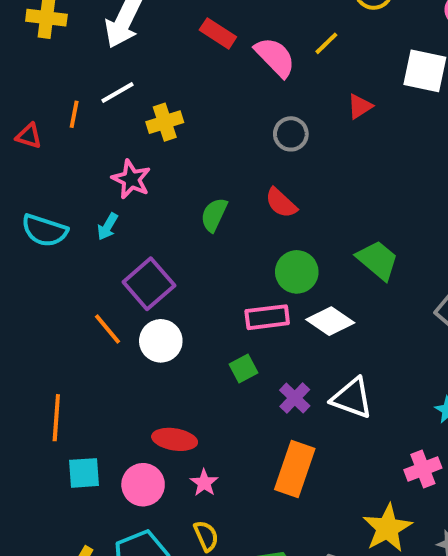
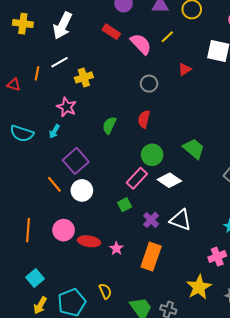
red semicircle: (281, 203) -> (144, 119), turned 60
pink rectangle: (267, 317) -> (137, 178), turned -40
cyan square: (84, 473) -> (35, 278), moved, turned -36
pink star: (204, 483) -> (116, 248), moved
pink circle: (143, 485) -> (64, 230), moved

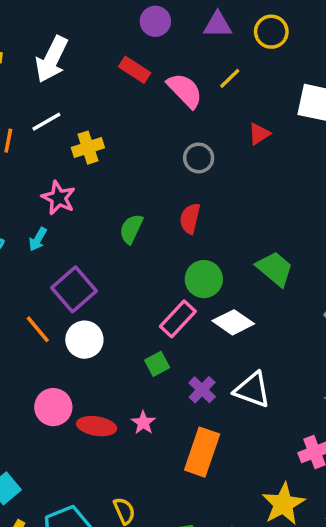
pink star: (116, 248) -> (143, 423), moved

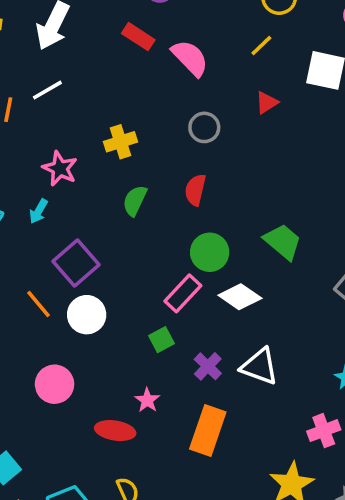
yellow line: (230, 78) -> (261, 45), moved
yellow cross: (88, 148) -> (120, 142), moved
red ellipse: (97, 426) -> (115, 431), moved

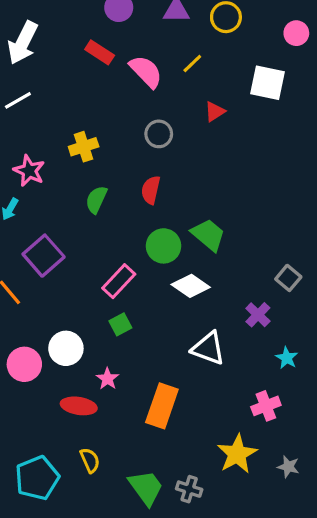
yellow line: (261, 45) -> (192, 64), moved
green trapezoid: (283, 242) -> (208, 235), moved
pink rectangle: (183, 293) -> (119, 281), moved
white circle: (87, 315) -> (66, 348), moved
purple cross: (208, 366) -> (258, 315), moved

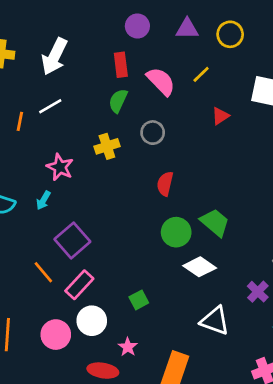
red rectangle: (100, 52) -> (121, 65), turned 50
gray circle: (159, 134) -> (153, 133), moved
green semicircle: (96, 200) -> (118, 101), moved
pink rectangle: (119, 281) -> (79, 285), moved

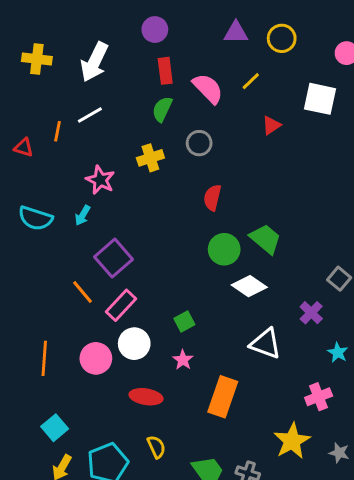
purple circle: (137, 26) -> (155, 30), moved
pink star: (128, 347) -> (183, 360), moved

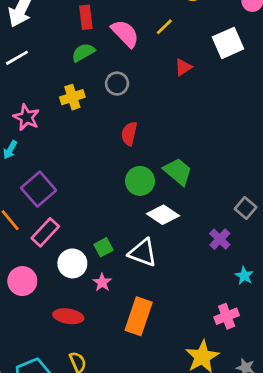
white square: (320, 99) -> (228, 43), turned -36
green semicircle: (162, 109) -> (83, 52), turned 35
white circle: (134, 344) -> (72, 263), moved
white triangle: (265, 344) -> (143, 253), moved

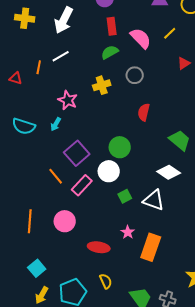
green circle: (140, 181) -> (120, 147), moved
white circle: (72, 263) -> (109, 171), moved
pink star: (102, 282) -> (128, 232), moved

